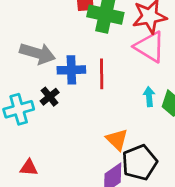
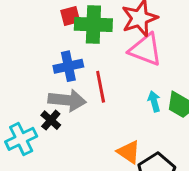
gray arrow: (38, 53) -> (67, 100), moved
blue cross: (71, 70) -> (68, 66), moved

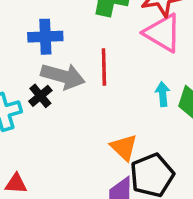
blue cross: (68, 66) -> (45, 37), moved

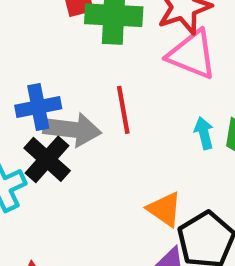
blue cross: (45, 37) -> (38, 107), moved
black cross: (40, 96) -> (47, 159), size x1.5

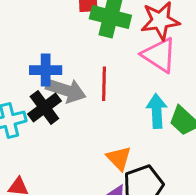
cyan arrow: (204, 133) -> (157, 111), size x1.5

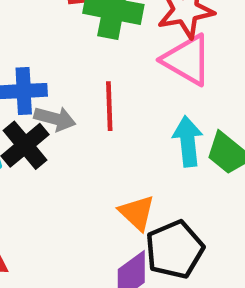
gray arrow: (66, 90) -> (55, 119), size x0.7

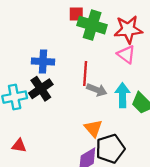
pink triangle: (187, 60) -> (126, 54), size x0.7
gray arrow: (55, 119) -> (97, 90), moved

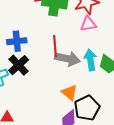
pink triangle: (126, 54) -> (88, 24), turned -36
gray arrow: (97, 90) -> (67, 59), size x1.4

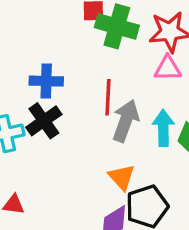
gray arrow: (67, 59) -> (126, 121), turned -90

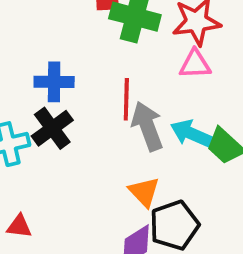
gray arrow: (126, 121) -> (147, 126), turned -39
cyan arrow: (163, 128) -> (191, 134), turned -64

